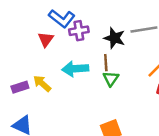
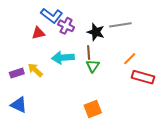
purple cross: (79, 31) -> (66, 26), turned 35
red triangle: (46, 39) -> (38, 33), turned 40

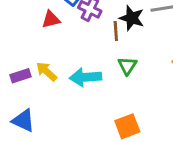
brown line: (89, 53) -> (116, 31), moved
cyan arrow: (63, 58) -> (85, 77), moved

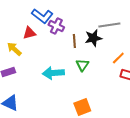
black star: (132, 18) -> (93, 38), moved, turned -30
yellow arrow: (46, 71) -> (14, 49), moved

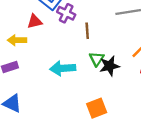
black star: (93, 38) -> (109, 66), moved
yellow arrow: (14, 49) -> (17, 40), turned -42

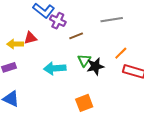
red triangle: (35, 21) -> (30, 38), moved
brown line: (87, 31) -> (76, 36), turned 72

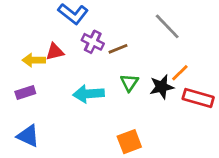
gray line: (112, 20) -> (167, 26), turned 55
purple cross: (58, 21) -> (93, 42), moved
black star: (95, 66) -> (162, 87), moved

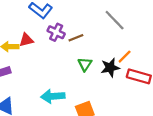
cyan arrow: (89, 94) -> (53, 96), moved

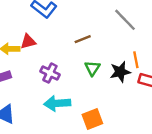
purple cross: (56, 32) -> (50, 73), moved
orange line: (125, 57) -> (136, 60), turned -56

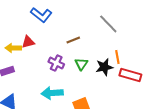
purple cross: (50, 73) -> (56, 63), moved

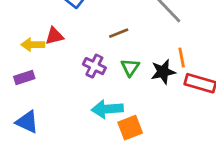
cyan arrow: (52, 93) -> (107, 109), moved

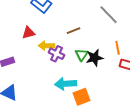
yellow arrow: (33, 45) -> (47, 46), moved
black star: (163, 72) -> (95, 58), moved

